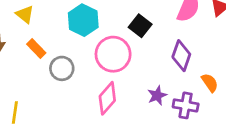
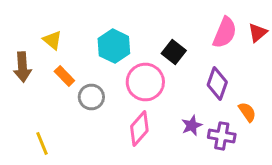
yellow line: (15, 112) -> (42, 143), turned -30

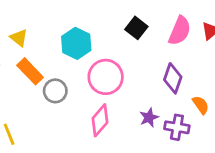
black square: (174, 52) -> (136, 28), moved
orange rectangle: (64, 76) -> (30, 71), size x1.4

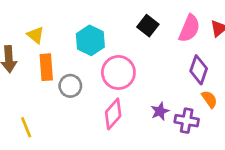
orange rectangle: (30, 71) -> (46, 67), turned 40
purple diamond: (173, 78) -> (199, 70), moved

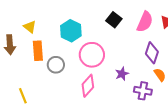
purple star: (160, 111) -> (122, 74), moved

